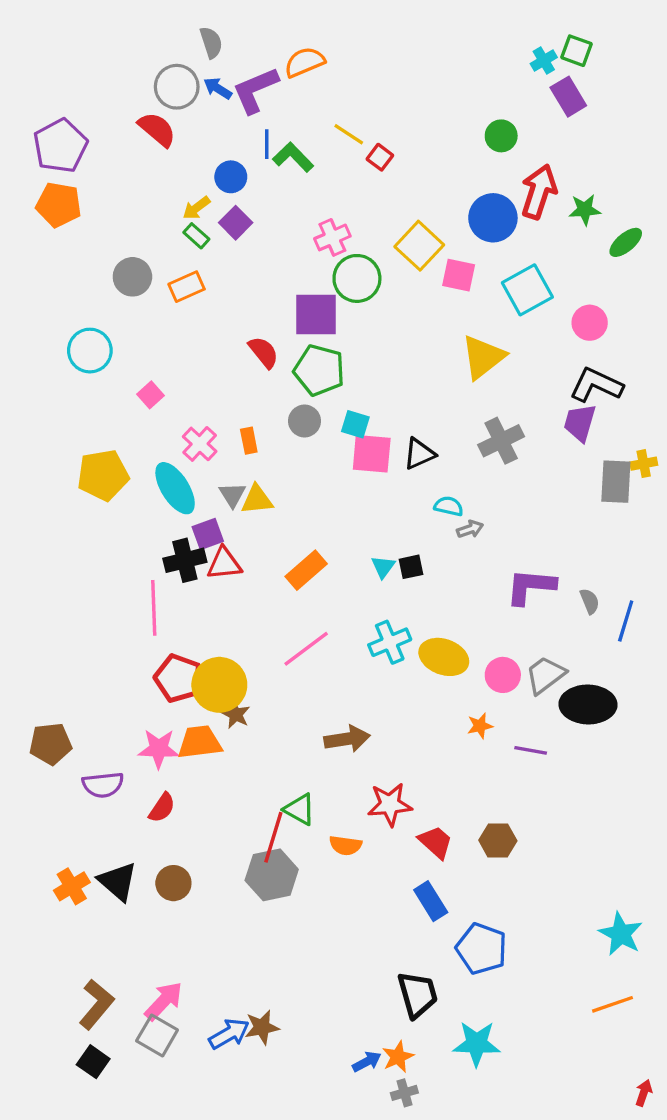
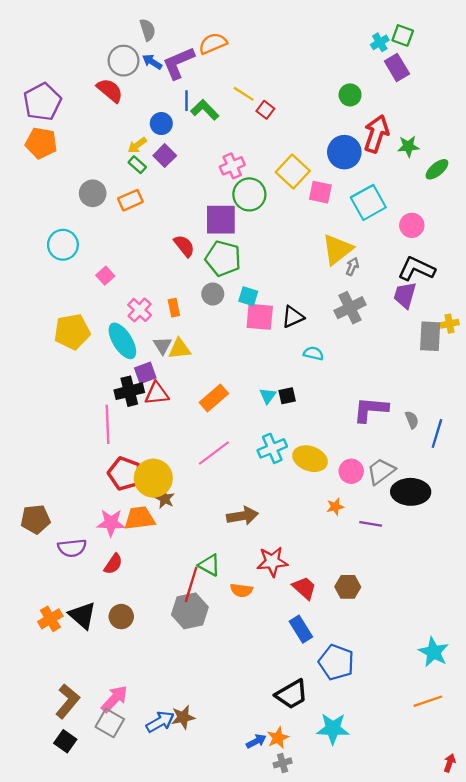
gray arrow: (470, 529) -> (352, 267), moved, turned -48
black trapezoid: (418, 995) -> (292, 694), turned 76

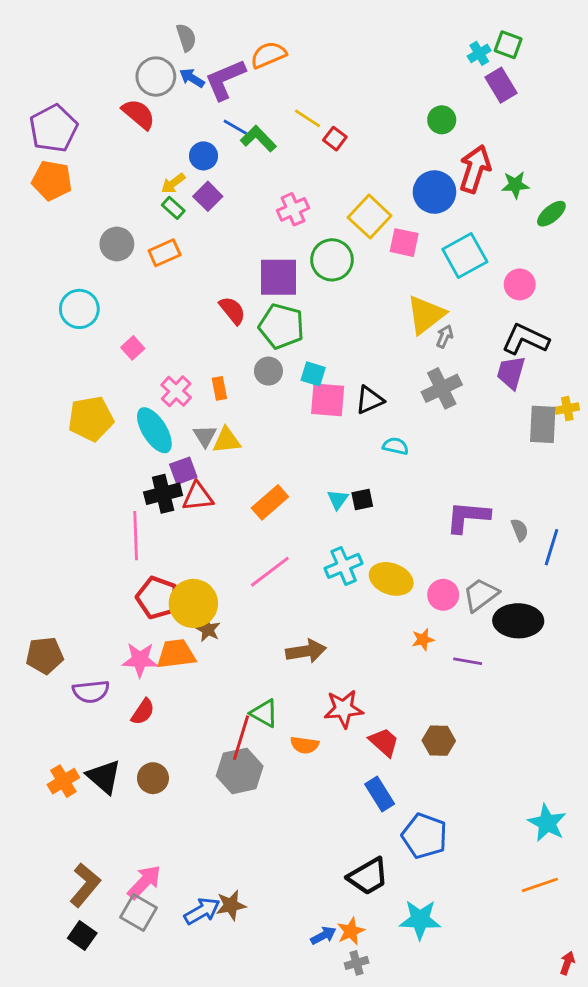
blue line: (186, 101) -> (235, 127), turned -60
green circle: (249, 194) -> (332, 260), moved

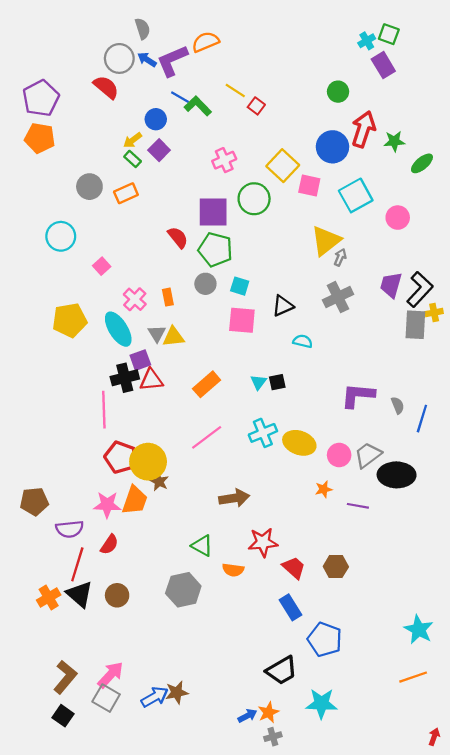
black L-shape: (525, 339) -> (420, 289), moved, turned 108
pink square: (328, 400) -> (242, 320), moved
orange trapezoid: (176, 654) -> (135, 500), turned 116
red line: (241, 738) -> (77, 564), moved

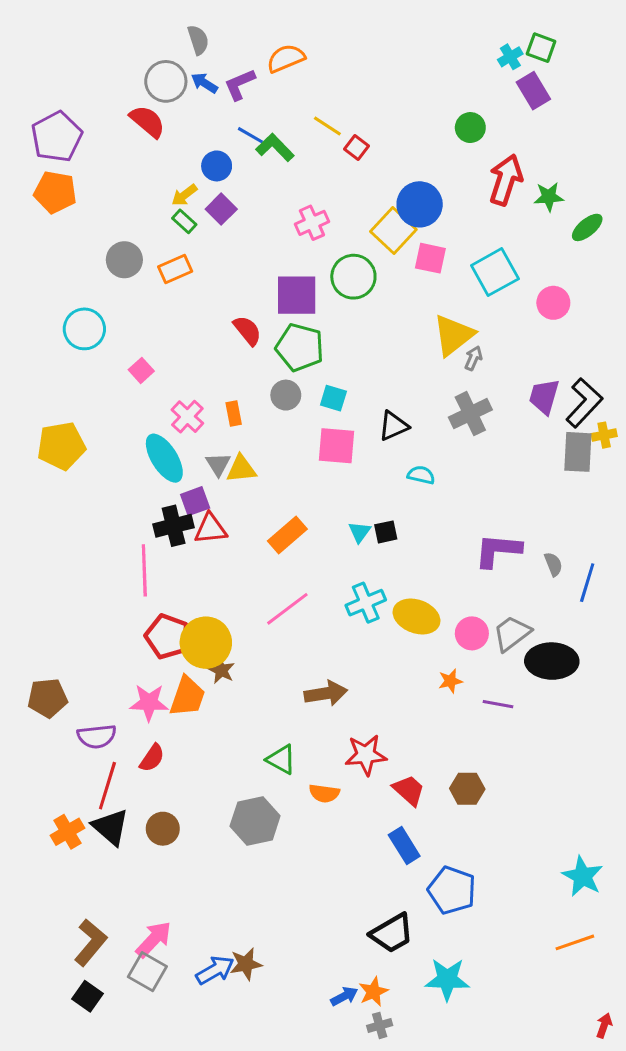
purple L-shape: (172, 61) -> (240, 84), size x0.7
blue circle: (332, 147) -> (420, 204), moved
yellow pentagon: (70, 320) -> (61, 446), moved

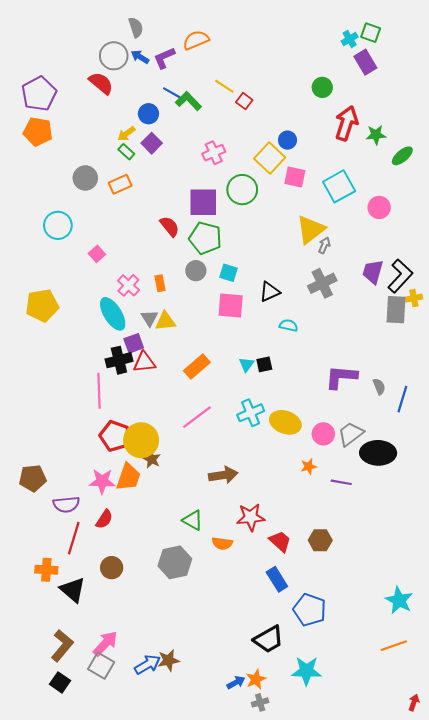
blue circle: (420, 204) -> (287, 140), size x0.6
black triangle: (111, 827) -> (73, 590), moved
orange cross: (67, 832) -> (46, 570), turned 35

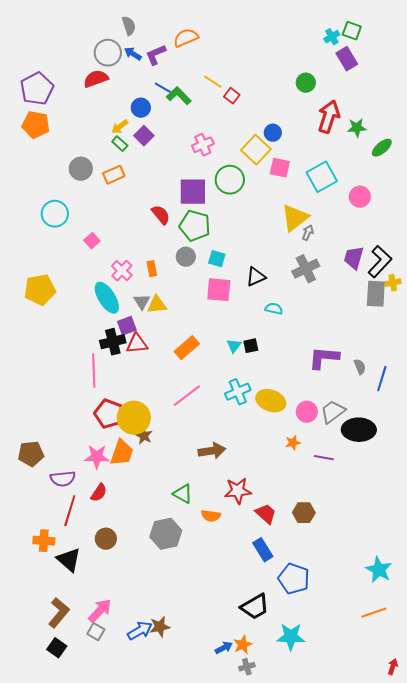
red semicircle: (101, 83) -> (96, 79), turned -60
gray square: (101, 666) -> (96, 632), size x0.7

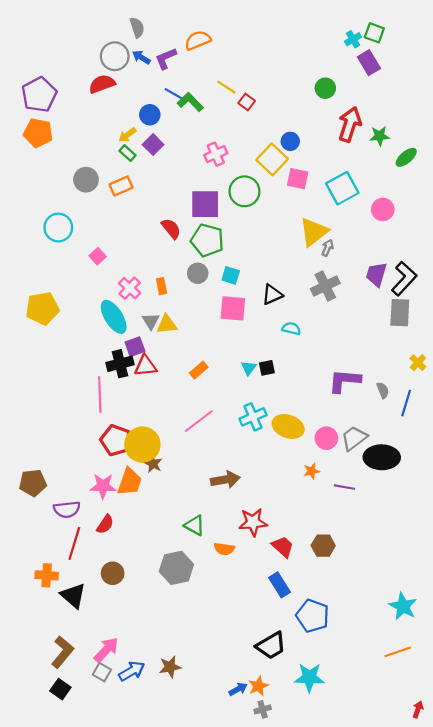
yellow cross: (393, 283) -> (418, 363), moved, turned -35
orange rectangle: (187, 348) -> (199, 370), size x0.7
blue arrow: (140, 631) -> (132, 671), moved

